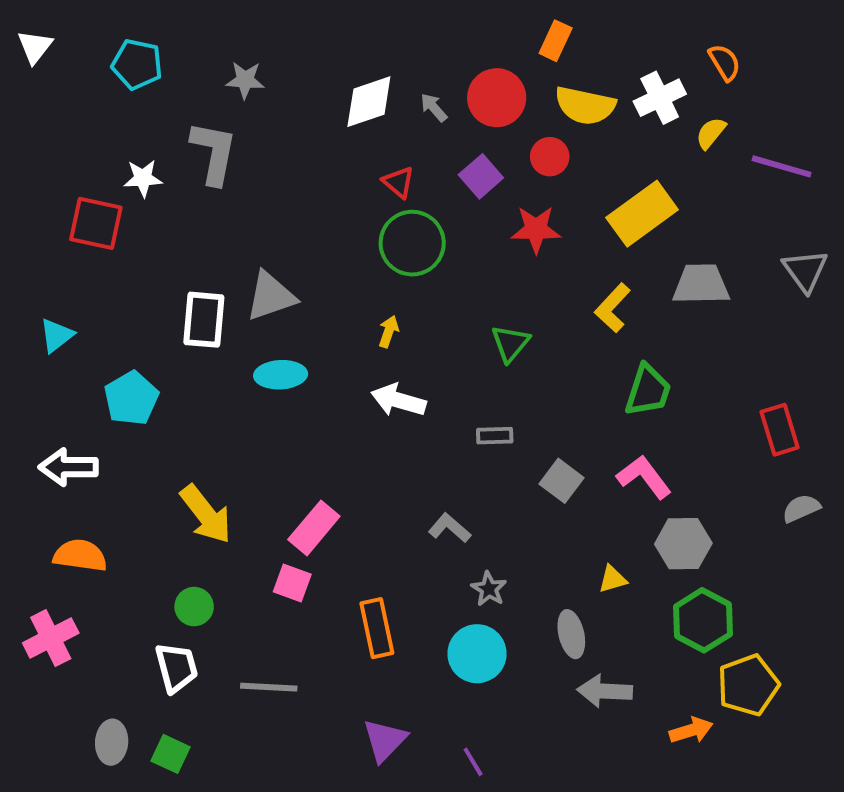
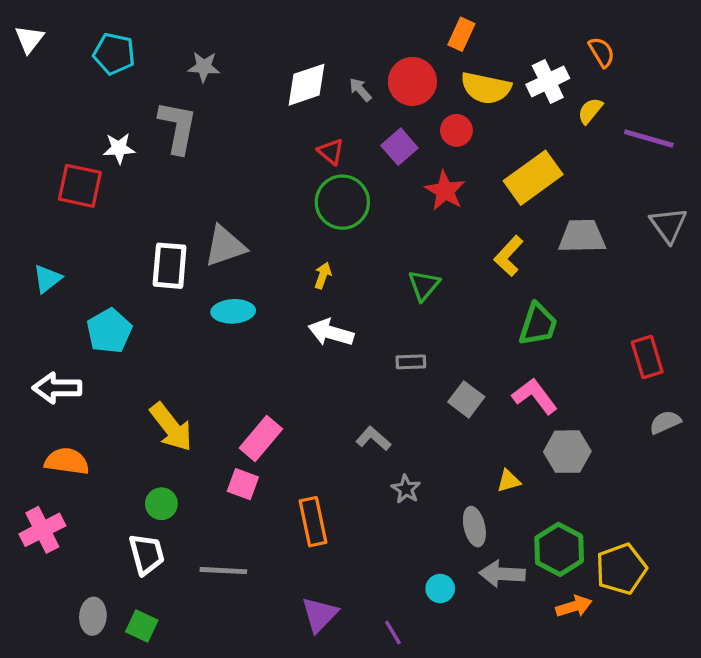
red star: (536, 229) -> (445, 191), turned 30
green hexagon: (703, 620) -> (559, 549), moved
cyan circle: (477, 654) -> (440, 588), moved, size x0.6

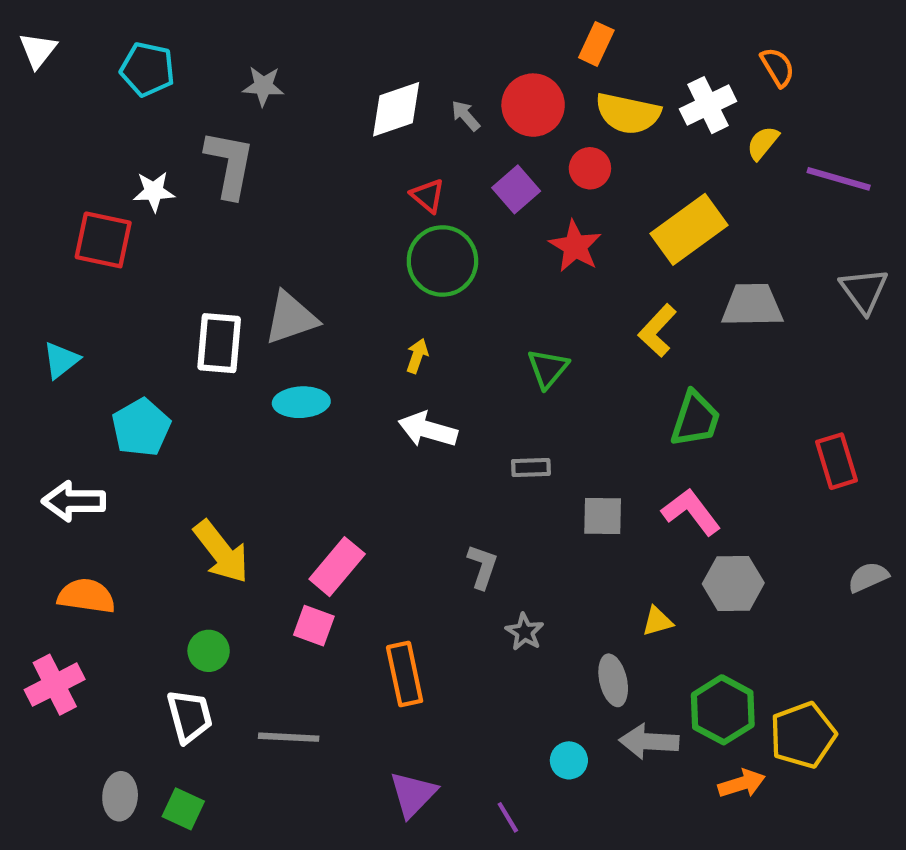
gray square: (466, 399) -> (603, 516), turned -36
gray semicircle: (665, 422) -> (868, 577), moved
gray L-shape: (373, 439) -> (483, 567), turned 68

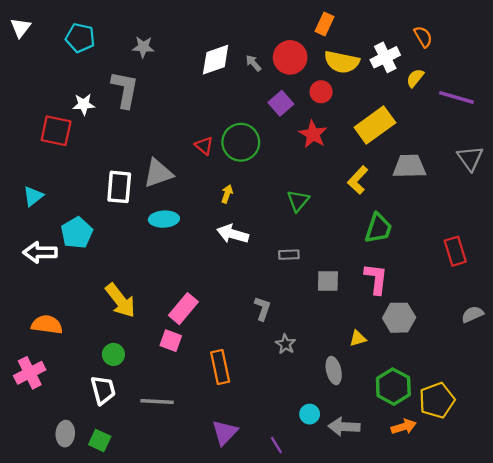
red triangle: (428, 196) -> (204, 146), moved
white arrow: (74, 501) -> (40, 252), moved
pink L-shape: (691, 512) -> (376, 279), turned 44
gray arrow: (649, 741) -> (344, 427), moved

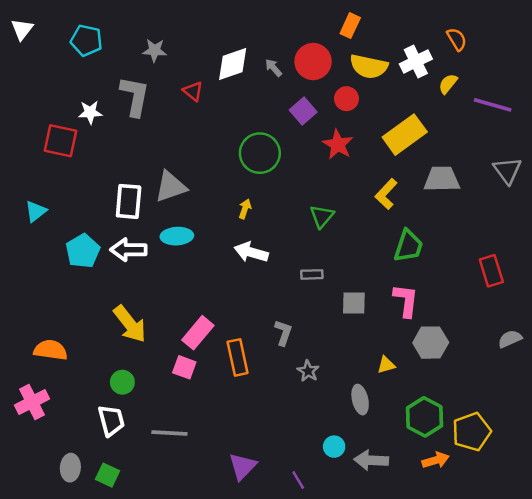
red triangle: (204, 146) -> (193, 91), moved
white arrow: (40, 252) -> (129, 250), moved
orange rectangle: (220, 367) -> (238, 357), moved

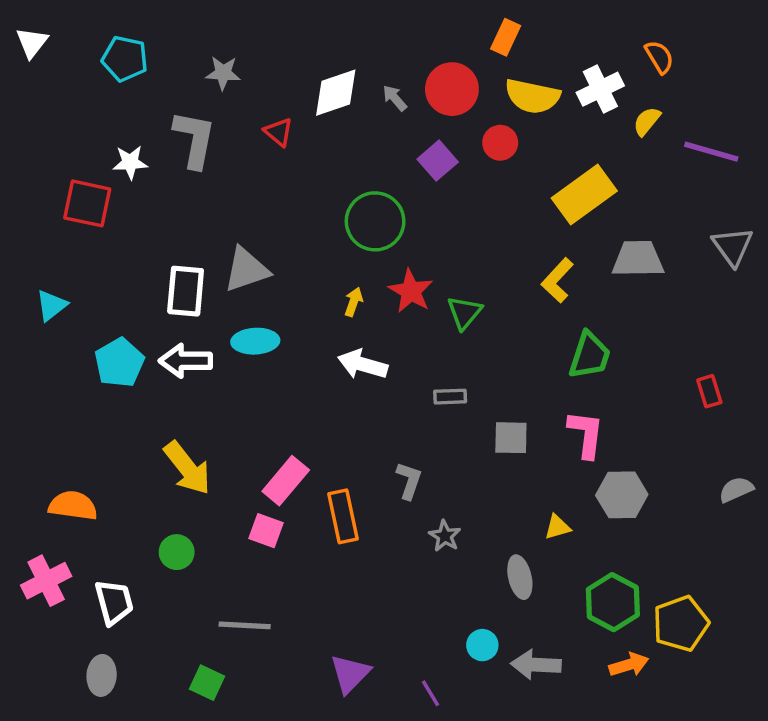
red star: (338, 144) -> (411, 291), moved
red rectangle: (491, 271) -> (709, 391), size x0.7
white trapezoid: (111, 421) -> (114, 602), moved
green square: (108, 475) -> (207, 683), moved

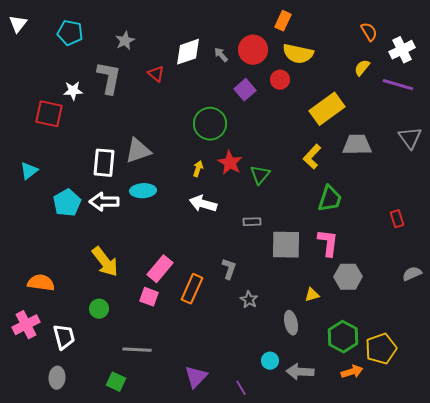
gray star: (223, 73) -> (125, 41), turned -30
white cross: (600, 89) -> (402, 50), moved
gray square: (511, 438) -> (286, 245), size x1.5
orange rectangle: (343, 516) -> (192, 289), turned 36

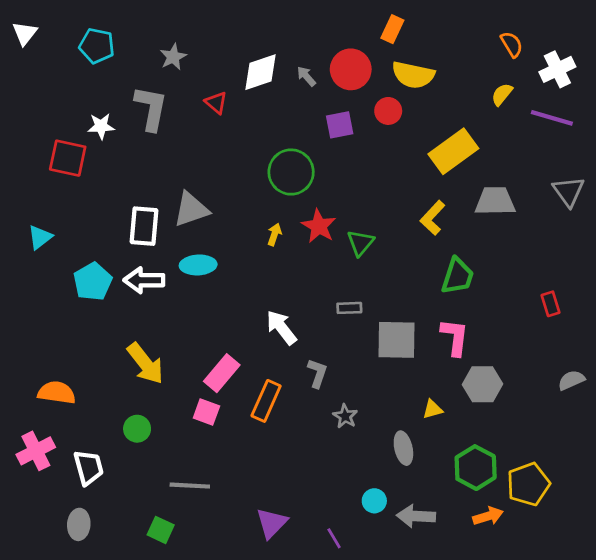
purple square: (245, 90) -> (340, 125), turned 30
white arrow: (203, 204) -> (281, 327), moved, turned 36

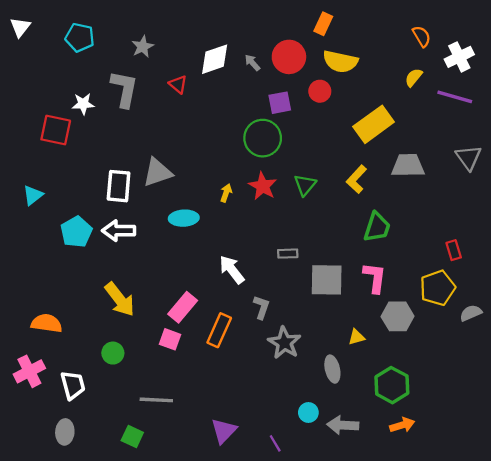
green circle: (291, 172) -> (263, 138), moved
green triangle: (360, 243) -> (305, 185), moved
cyan ellipse: (198, 265) -> (184, 218), moved
gray star: (345, 416) -> (284, 343), size x1.6
yellow pentagon: (528, 484) -> (438, 288), moved

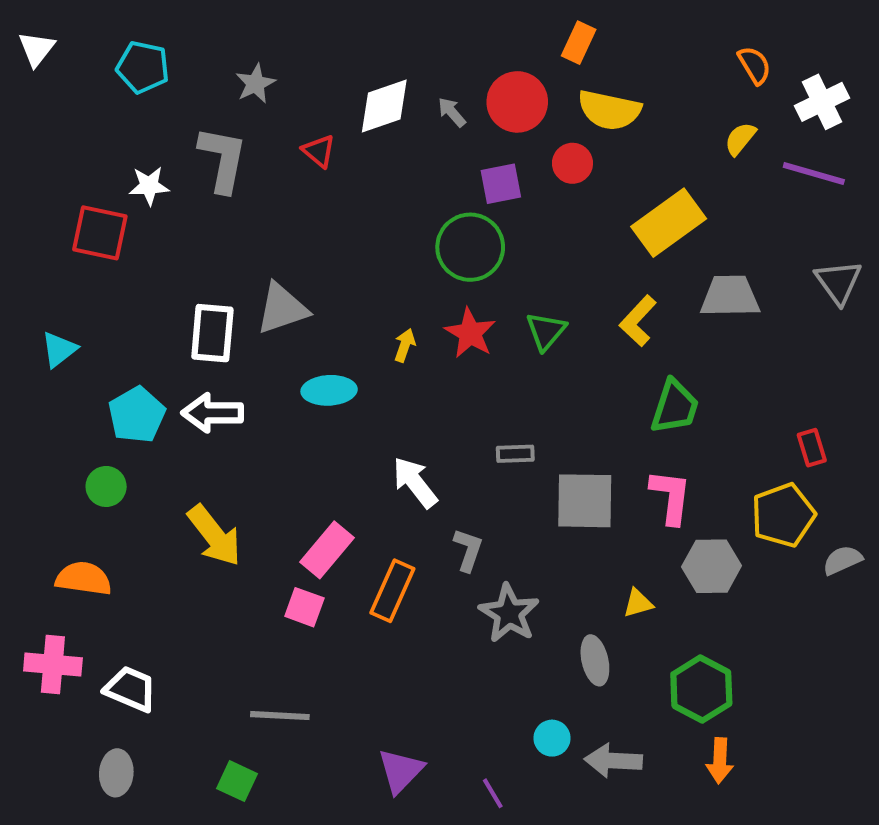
green circle: (113, 353) -> (106, 486), moved
pink cross: (29, 371) -> (53, 664), turned 32
white trapezoid: (73, 385) -> (131, 689), turned -52
orange arrow: (402, 425) -> (720, 761), turned 110

